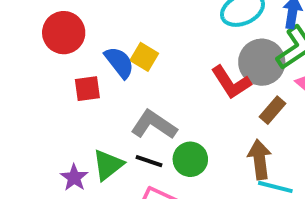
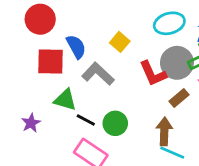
yellow square: (144, 57) -> (120, 42), moved
red square: (87, 89) -> (51, 62), size x1.5
gray L-shape: (154, 125) -> (98, 74), moved
green triangle: (108, 165) -> (65, 100), moved, turned 45

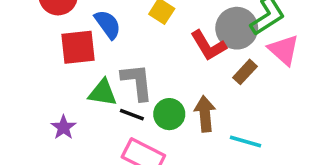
gray L-shape: (98, 74) -> (137, 82), moved, turned 48
brown arrow: (164, 131) -> (205, 114), moved

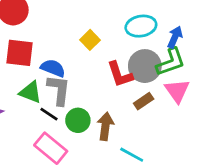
blue semicircle: (108, 24) -> (53, 68), moved, turned -45

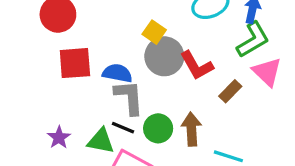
gray circle: (145, 66) -> (164, 56), moved
green triangle: (30, 92) -> (101, 141), moved

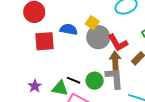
blue semicircle: (117, 73) -> (69, 29), moved
gray L-shape: (129, 97) -> (114, 78), moved
brown arrow: (191, 129) -> (115, 61), moved

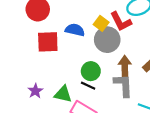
red L-shape: (118, 43) -> (121, 21), moved
black line: (73, 80) -> (88, 86), moved
green circle: (95, 81) -> (91, 71), moved

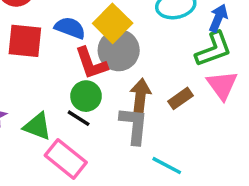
red L-shape: (121, 21) -> (91, 63), moved
yellow square: (101, 23) -> (113, 23), size x1.5

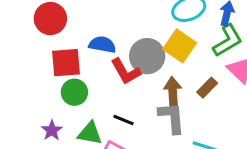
yellow square: (113, 23) -> (180, 46), moved
green circle: (86, 96) -> (74, 92), moved

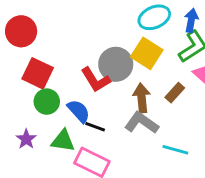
blue semicircle: (102, 45) -> (79, 111), moved, turned 40
red square: (66, 63) -> (38, 73), turned 32
gray L-shape: (172, 118) -> (142, 123), turned -48

